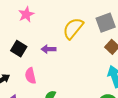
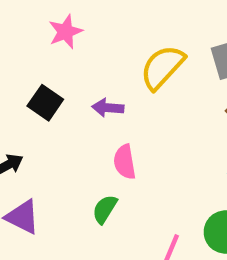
pink semicircle: (30, 76) -> (125, 162), moved

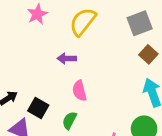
yellow semicircle: (162, 67) -> (83, 22), moved
black square: (45, 103) -> (38, 108), moved

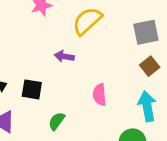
pink semicircle: (79, 91) -> (100, 95), moved
black square: (38, 108) -> (32, 89), moved, turned -30

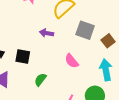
gray square: (146, 32) -> (85, 30), moved, turned 30
pink semicircle: (100, 95) -> (72, 61), turned -35

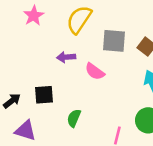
pink semicircle: (72, 61) -> (95, 71), moved

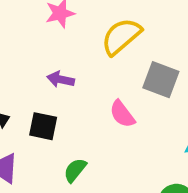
purple arrow: (66, 57) -> (61, 79), moved

